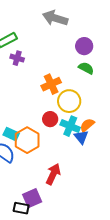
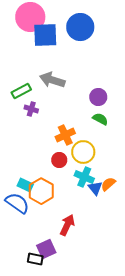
gray arrow: (55, 18) -> (52, 80), moved
red circle: (50, 119) -> (59, 160), moved
orange semicircle: (87, 125) -> (108, 184), moved

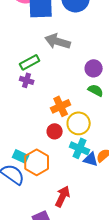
gray arrow: (52, 80) -> (58, 41), moved
green rectangle: (21, 91) -> (30, 62), moved
blue triangle: (95, 188) -> (91, 159), turned -35

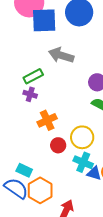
orange cross: (61, 106) -> (47, 120), moved
orange hexagon: (37, 162) -> (40, 190), moved

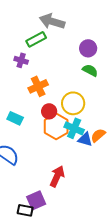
green rectangle: (33, 76) -> (36, 39), moved
cyan rectangle: (24, 170) -> (15, 118), moved
orange hexagon: (40, 190) -> (56, 126), moved

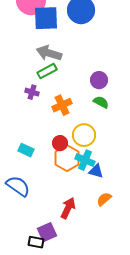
gray arrow: (52, 21) -> (49, 53), moved
orange cross: (38, 86) -> (62, 105), moved
orange semicircle: (98, 135) -> (104, 199), moved

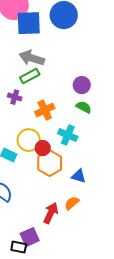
yellow circle: (84, 135) -> (29, 140), moved
cyan cross: (85, 160) -> (68, 135), moved
orange semicircle: (104, 199) -> (72, 203), moved

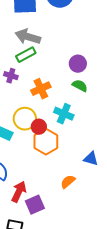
blue triangle: (79, 176) -> (91, 159), moved
red arrow: (51, 213) -> (19, 192), moved
purple square: (30, 237) -> (35, 205), moved

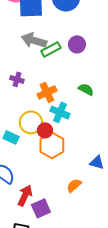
green rectangle: (26, 55) -> (51, 49), moved
purple circle: (78, 64) -> (77, 44), moved
cyan cross: (64, 114) -> (60, 112), moved

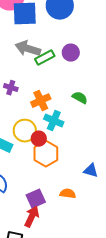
orange semicircle: (74, 185) -> (68, 194), turned 49
red arrow: (25, 195) -> (32, 217), moved
purple square: (41, 208) -> (36, 199), moved

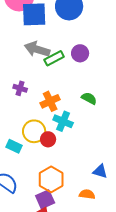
orange hexagon: (46, 154) -> (51, 179), moved
orange semicircle: (68, 194) -> (87, 194), moved

